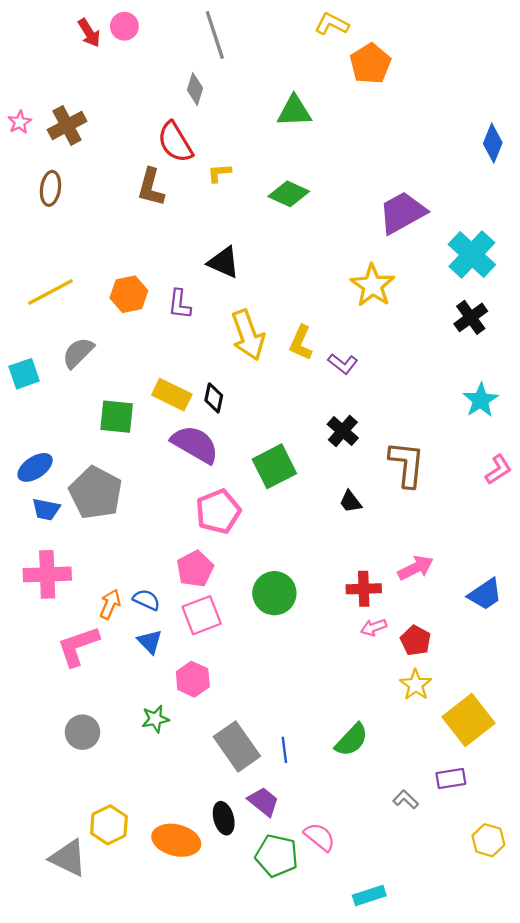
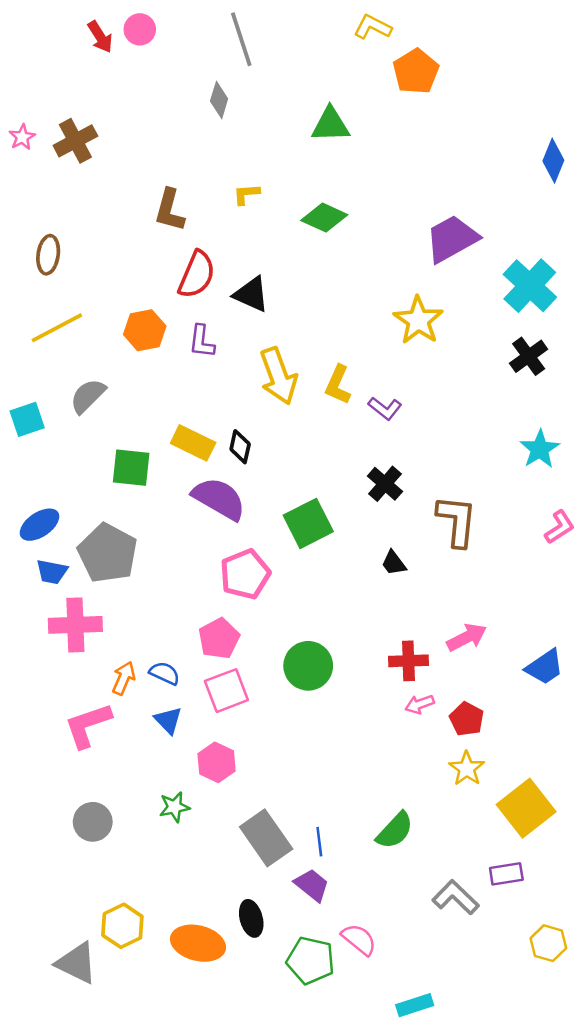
red semicircle: (175, 142) -> (197, 275), moved, turned -126
brown ellipse: (50, 188) -> (48, 255), moved
pink cross: (47, 574) -> (75, 625), moved
gray L-shape: (406, 799) -> (456, 897), size x1.6
purple trapezoid: (263, 802) -> (312, 885), moved

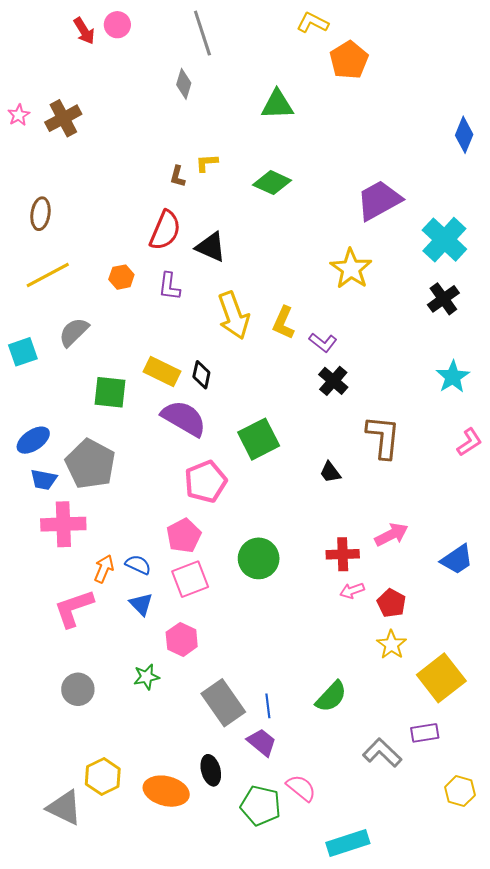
brown L-shape: (169, 210) -> (178, 176), moved, size x0.6
orange hexagon: (145, 330) -> (121, 277), size x0.7
black cross: (385, 484) -> (333, 381), moved
cyan rectangle: (415, 1005) -> (348, 843), size x1.4

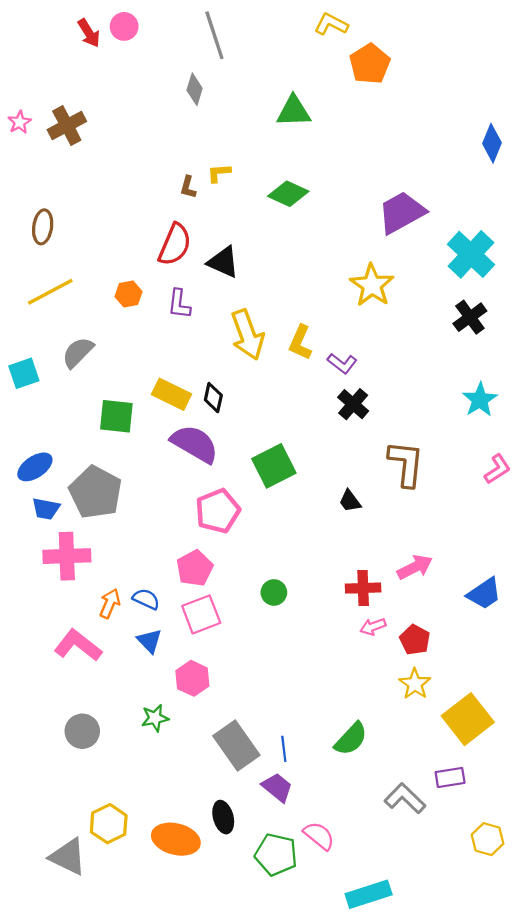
green circle: (259, 558) -> (274, 592), size x0.6
pink L-shape: (74, 608) -> (78, 645), turned 57

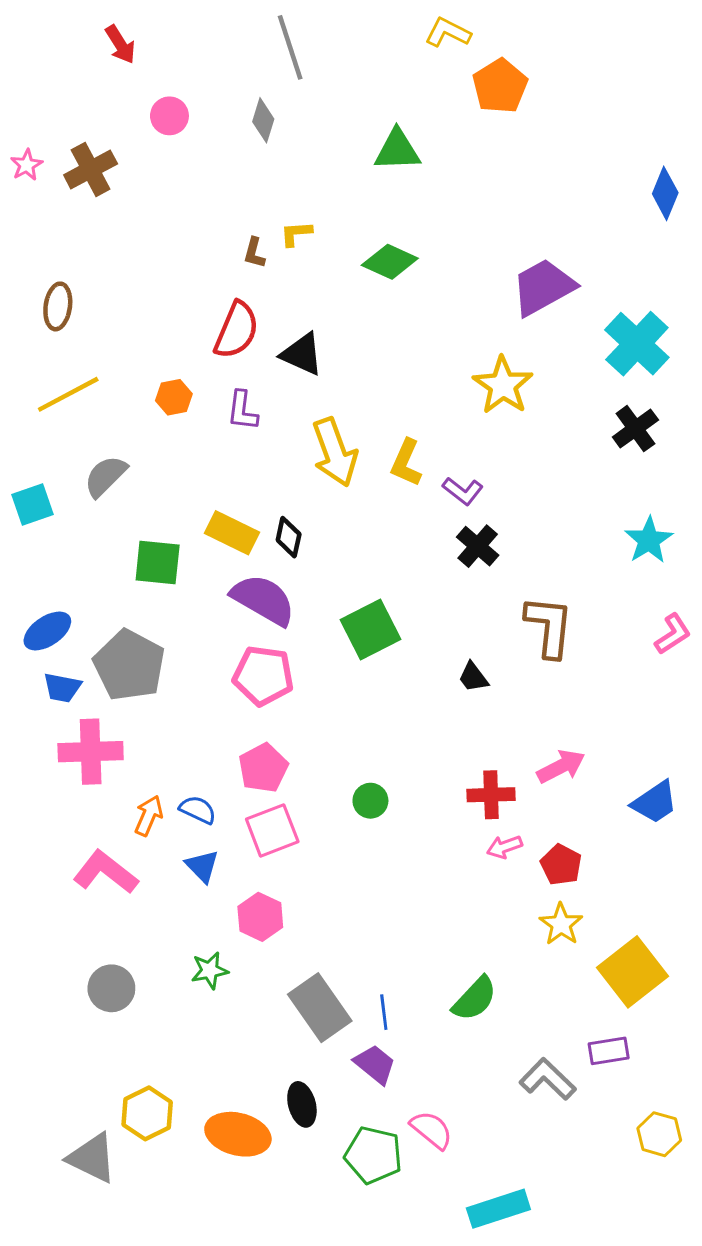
pink circle: (124, 26) -> (169, 116), moved
pink pentagon: (218, 511) -> (263, 676), moved, turned 30

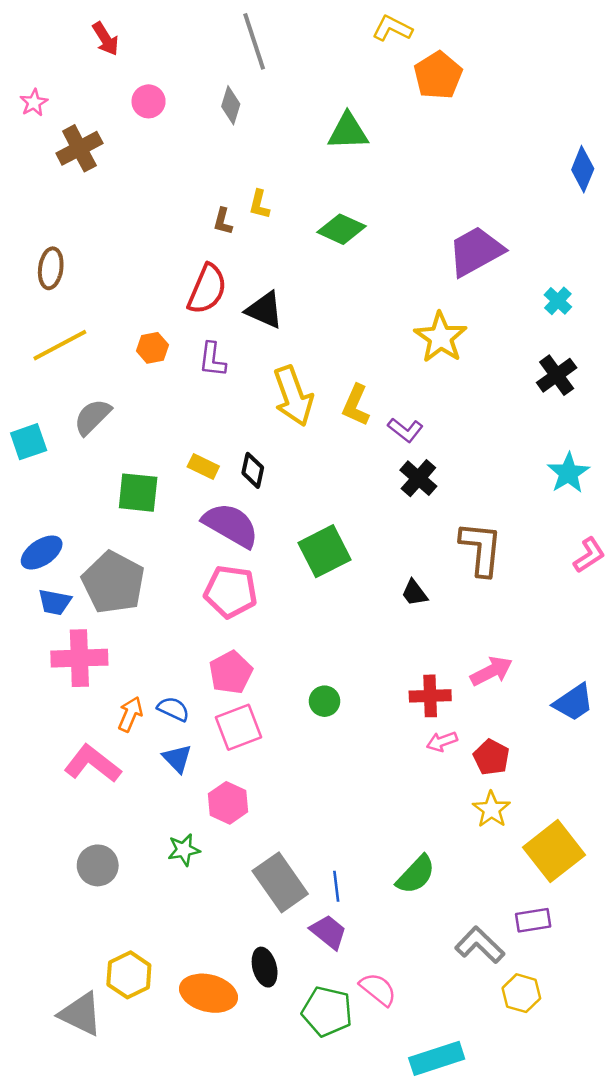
pink star: (27, 165) -> (34, 103), moved
yellow L-shape: (296, 233) -> (259, 204), turned -72
cyan cross: (637, 344) -> (558, 301), size x0.5
yellow rectangle: (232, 533) -> (203, 466), size x0.7
yellow hexagon: (659, 1134) -> (521, 993), moved

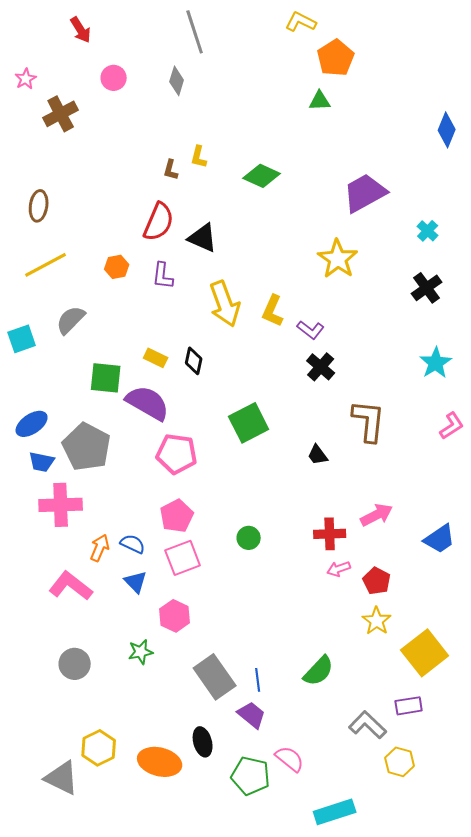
green triangle: (348, 131) -> (320, 101), moved, size x0.7
purple semicircle: (231, 525) -> (148, 403), moved

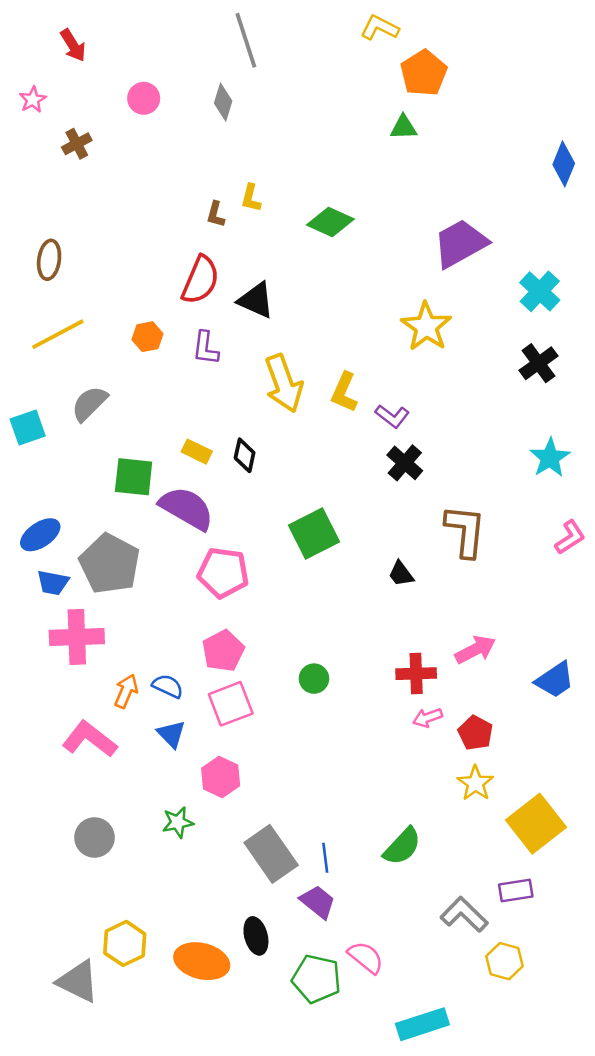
red arrow: (81, 30) -> (73, 45), moved
brown cross: (61, 114) -> (77, 144), size x0.7
cyan cross: (428, 231) -> (540, 291), size x1.5

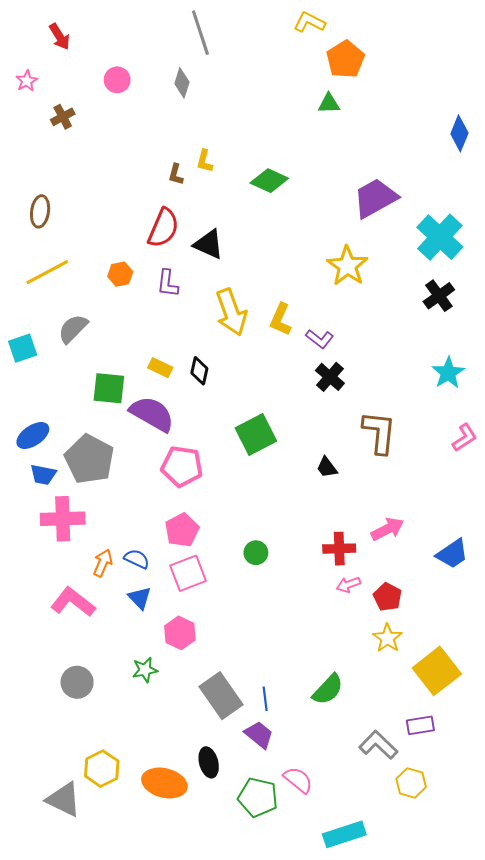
cyan cross: (540, 291) -> (440, 237), size x1.4

